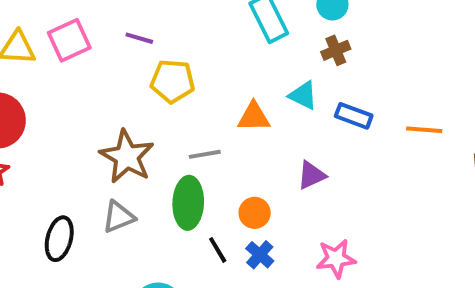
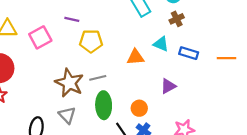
pink square: (69, 40) -> (40, 37), moved
gray line: (205, 154) -> (98, 78), moved
gray triangle: (119, 217) -> (67, 115), turned -48

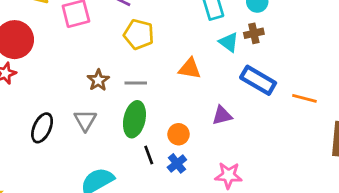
cyan triangle: (161, 44) -> (229, 42), moved
blue rectangle: (189, 53) -> (258, 80), size x1.4
brown star: (69, 83) -> (98, 80), size x0.6

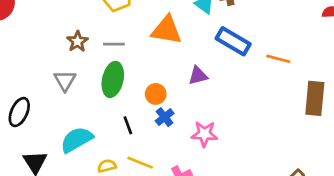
orange triangle: (190, 69) -> (167, 30), size x1.4
black ellipse: (42, 128) -> (19, 112), moved
black line: (149, 155) -> (128, 125), moved
blue cross: (177, 163) -> (165, 117), moved

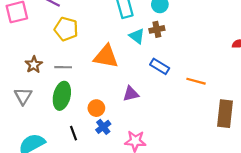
blue rectangle: (233, 41) -> (160, 66), size x0.7

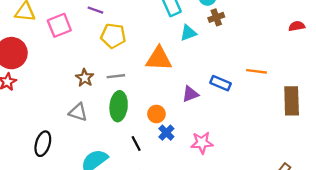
brown cross: (157, 29) -> (216, 17), moved
cyan triangle: (137, 36) -> (188, 33), turned -49
blue rectangle: (160, 66) -> (221, 83), moved
gray triangle: (23, 96) -> (78, 112), turned -36

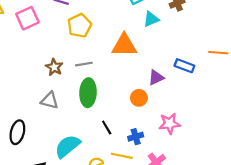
yellow pentagon: (113, 36) -> (80, 26), turned -30
orange circle: (156, 114) -> (139, 98), moved
blue cross: (166, 133) -> (136, 137), moved, turned 32

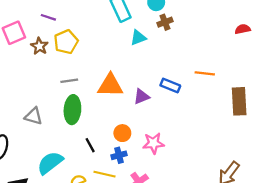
orange triangle: (124, 45) -> (110, 85), moved
brown star: (54, 67) -> (39, 46), moved
orange circle: (139, 98) -> (122, 133), moved

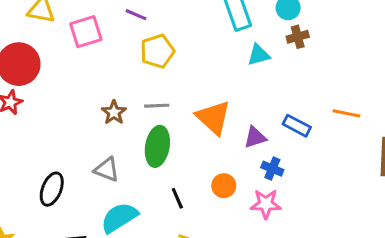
brown star: (39, 46) -> (114, 112), moved
orange triangle: (110, 85) -> (213, 118), turned 36
gray triangle: (34, 116) -> (107, 170), moved
blue cross: (119, 155) -> (272, 169), moved, turned 32

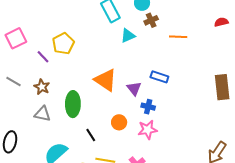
purple line: (136, 15) -> (43, 57), moved, turned 32
gray line: (157, 106) -> (13, 82), moved, turned 42
orange line: (346, 113) -> (178, 37), moved
purple triangle: (255, 137) -> (134, 88), turned -42
gray triangle: (107, 170) -> (42, 114), moved

